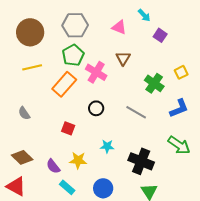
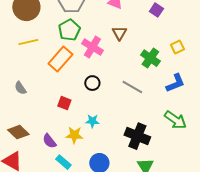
cyan star: (107, 146) -> (92, 121), moved

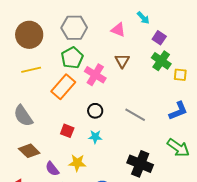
yellow square: (177, 47) -> (180, 75), turned 32
green cross: (150, 58) -> (161, 61), moved
gray semicircle: (20, 88) -> (23, 116), size x1.6
cyan star: (92, 121) -> (95, 137), moved
brown diamond: (18, 132) -> (29, 151), moved

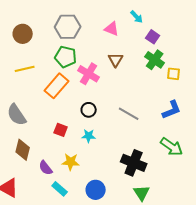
brown circle: (29, 35) -> (23, 34), size x0.7
green pentagon: (72, 58) -> (66, 57), turned -30
brown diamond: (29, 151) -> (23, 150), turned 60

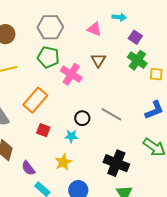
cyan arrow: (137, 17) -> (119, 17), turned -40
orange rectangle: (57, 86) -> (35, 100), moved
black circle: (89, 110) -> (82, 118), moved
yellow star: (71, 162) -> (63, 162), moved, turned -30

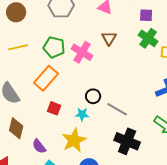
purple square: (135, 37) -> (146, 15), turned -32
green pentagon: (48, 57) -> (54, 47), moved
gray line: (111, 114) -> (117, 109), moved
yellow star: (63, 162) -> (74, 140), size x1.4

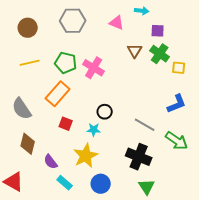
brown triangle: (109, 38) -> (135, 51), moved
gray line: (117, 109) -> (145, 125), moved

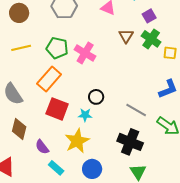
purple square: (158, 31) -> (149, 16), turned -32
red square: (66, 124) -> (57, 109), size x1.6

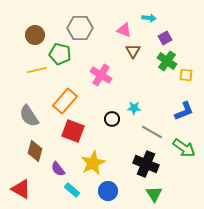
brown triangle: (126, 36) -> (133, 51), moved
green pentagon: (57, 48) -> (60, 54), moved
cyan star: (85, 115) -> (134, 108), moved

